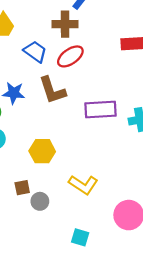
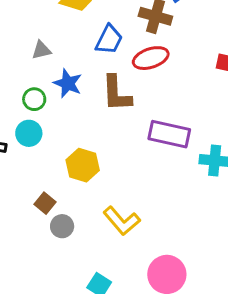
blue trapezoid: (35, 52) -> (109, 40), turned 65
brown square: (22, 188) -> (45, 203), turned 35

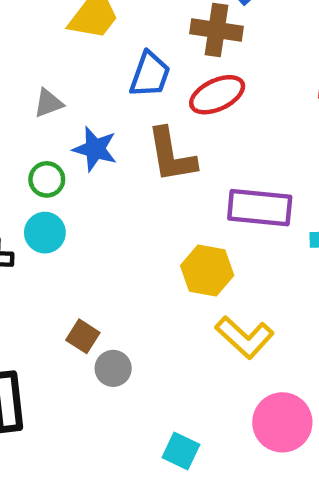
yellow hexagon: (83, 165) -> (207, 270), moved
yellow L-shape: (122, 221) -> (245, 337), moved

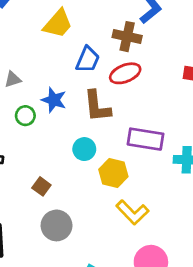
gray triangle: (48, 103) -> (13, 79), moved
cyan circle: (45, 233) -> (84, 149), moved
brown square: (83, 336) -> (41, 186), moved
gray circle: (113, 368) -> (57, 225), size x1.5

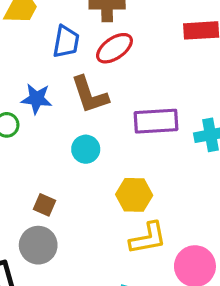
yellow hexagon: (113, 173) -> (134, 195), moved
yellow L-shape: (132, 212) -> (148, 238), moved, turned -44
gray circle: (57, 225) -> (38, 245), moved

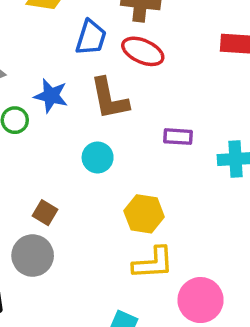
red ellipse: (114, 48) -> (143, 51), turned 51
purple rectangle: (156, 121) -> (178, 137), size x0.6

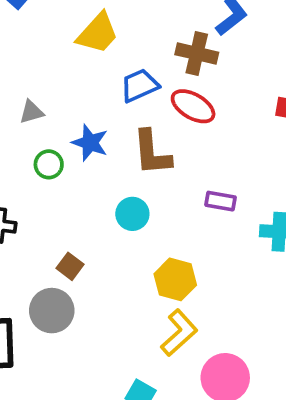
blue trapezoid: (91, 38) -> (140, 85), turned -138
yellow L-shape: (153, 263) -> (179, 333), turned -45

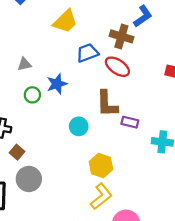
blue star: (90, 143) -> (57, 84), turned 30
brown L-shape: (152, 153) -> (107, 104), moved
brown square: (70, 266) -> (17, 152), moved

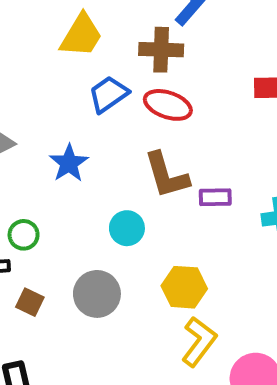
yellow trapezoid: (65, 21) -> (81, 35), moved
green circle: (32, 95) -> (24, 235), moved
gray circle: (29, 179) -> (97, 294), moved

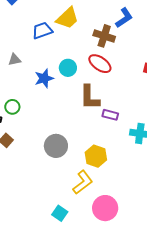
blue trapezoid: (108, 94) -> (42, 31), moved
cyan circle: (127, 228) -> (68, 68), moved
yellow hexagon: (184, 287) -> (96, 156), moved
gray circle: (97, 294) -> (56, 146), moved

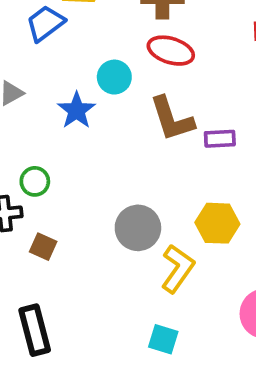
yellow L-shape: (83, 182) -> (178, 269), moved
cyan square: (60, 213) -> (163, 339), moved

